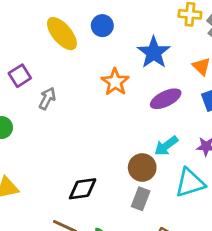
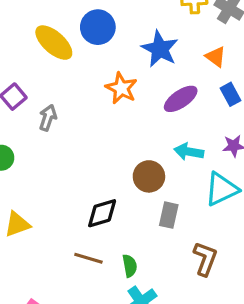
blue circle: (102, 26) -> (98, 27), size x1.4
cyan arrow: (166, 146) -> (189, 152), turned 55
brown circle: (142, 167) -> (149, 176), moved

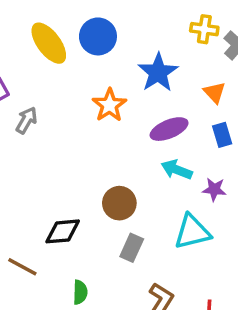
cyan arrow: (189, 152) -> (177, 170), moved
brown line: (88, 258) -> (22, 267), moved

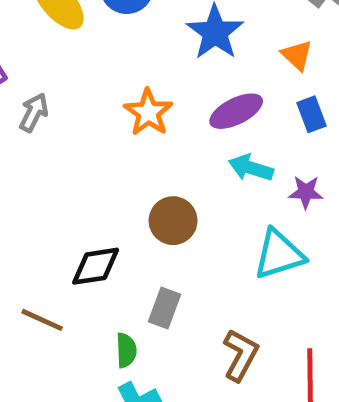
orange star: (109, 105) -> (148, 112), moved
gray rectangle: (132, 248) -> (165, 308), moved

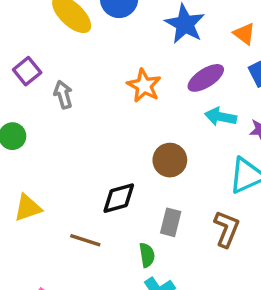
gray arrow: (34, 112) -> (63, 95), turned -36
brown L-shape: (241, 355) -> (226, 229), moved

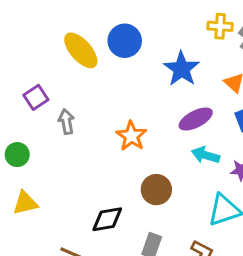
orange star: (144, 86) -> (131, 136), moved
yellow triangle: (28, 208) -> (25, 203), moved

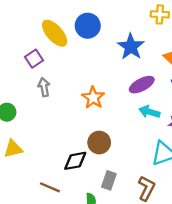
purple square: (36, 97) -> (34, 59), moved
brown circle: (156, 190) -> (99, 143), moved

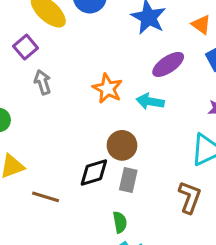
cyan arrow: (149, 112) -> (150, 101), moved
gray rectangle: (109, 180) -> (128, 180), moved
brown line: (50, 187) -> (46, 197), moved

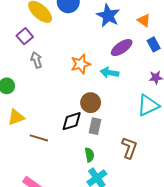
orange star: (108, 88) -> (81, 64), turned 30
brown L-shape: (190, 197) -> (129, 148), moved

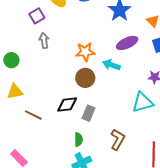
brown circle: (91, 103) -> (85, 78), moved

